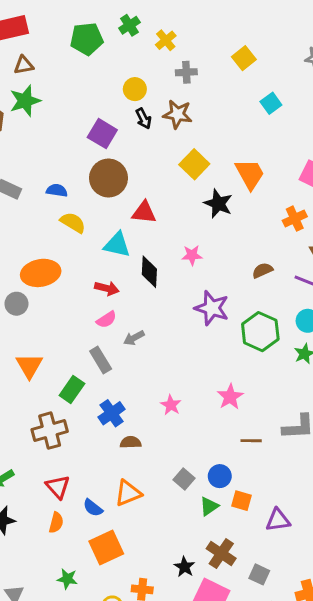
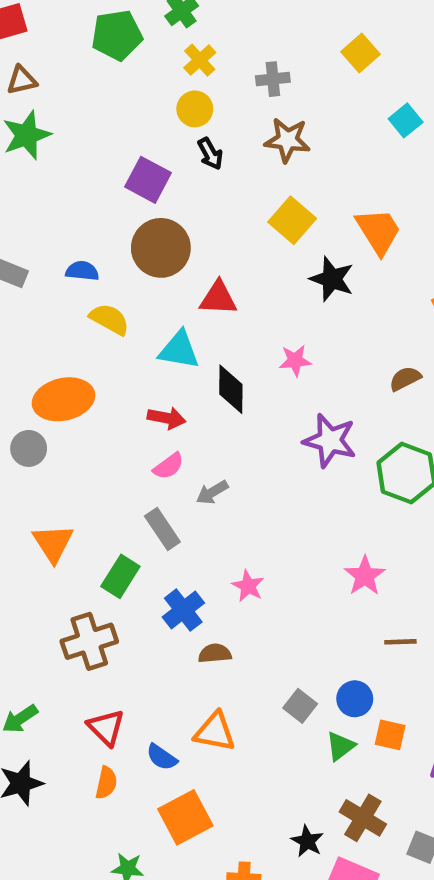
yellow cross: (166, 40) -> (200, 60), moved
brown star: (178, 114) -> (287, 140), moved
pink star: (171, 405) -> (248, 586), moved
orange triangle: (128, 493) -> (215, 732), turned 36

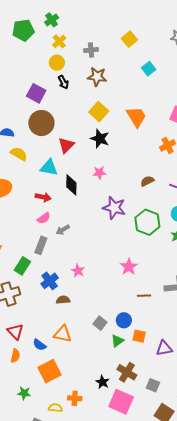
black star: (332, 279) -> (100, 139), moved
red triangle: (218, 298) -> (66, 145), turned -48
gray rectangle: (162, 529) -> (41, 245), turned 54

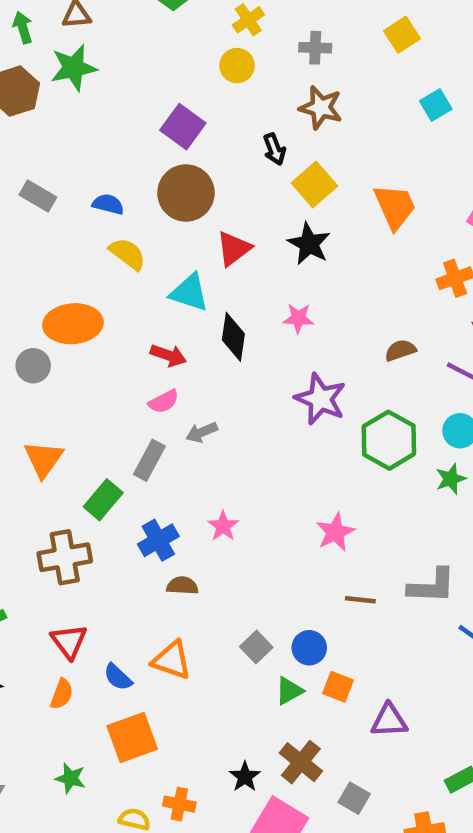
black arrow: (63, 82) -> (274, 149), moved

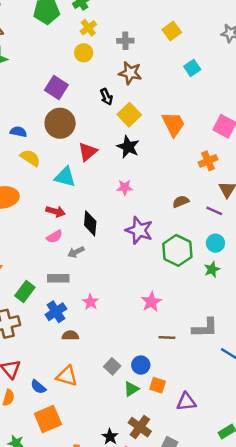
black diamond: (233, 337) -> (90, 223), moved
gray rectangle: (149, 460) -> (58, 278), moved, turned 66

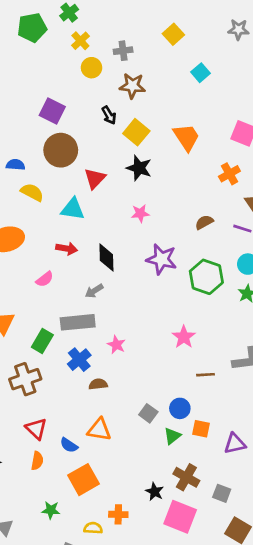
yellow circle: (84, 53) -> (91, 68), moved
pink semicircle: (54, 237) -> (45, 279), moved
gray rectangle: (58, 278) -> (78, 322), size x1.4

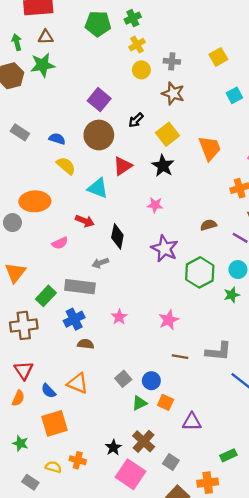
black arrow: (109, 115) -> (136, 120), moved, turned 63
pink star: (116, 345) -> (119, 317), moved

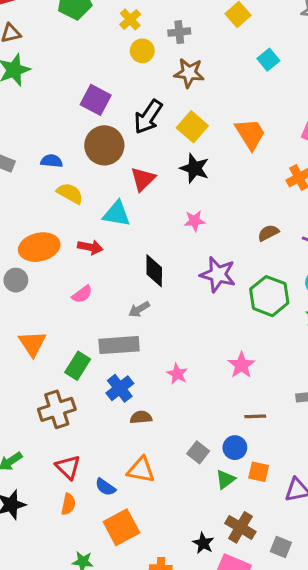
black arrow: (136, 120) -> (148, 117), size x1.6
red arrow: (85, 221) -> (90, 247), moved
brown line: (180, 357) -> (255, 416), moved

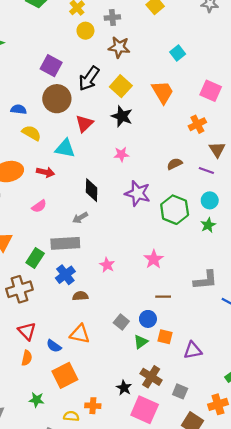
cyan square: (268, 60) -> (178, 53), moved

